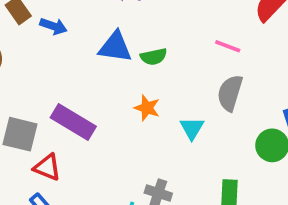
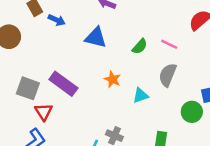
green semicircle: (154, 57) -> (140, 46), moved, turned -42
cyan triangle: (192, 128) -> (141, 95), turned 35
red triangle: (47, 167) -> (44, 112), turned 30

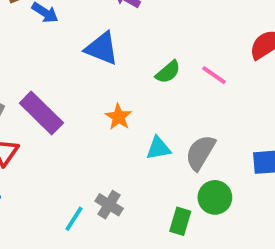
gray semicircle: (168, 75) -> (200, 153), moved
green circle: (192, 112) -> (215, 197), moved

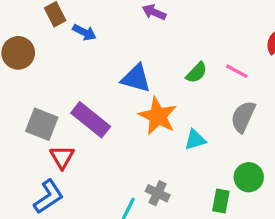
blue triangle: (102, 48) -> (136, 78), moved
orange star: (118, 117) -> (158, 116), size x1.6
gray semicircle: (200, 153) -> (243, 117), moved

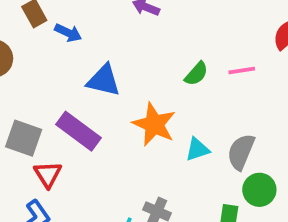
pink line: (237, 71) -> (242, 70), turned -35
blue triangle: (136, 78) -> (104, 80), moved
gray semicircle: (243, 117) -> (241, 152), moved

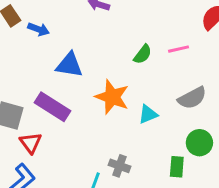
gray semicircle: (241, 152) -> (192, 98), moved, turned -136

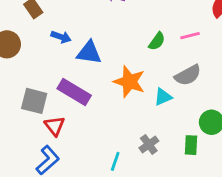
blue arrow: (39, 29) -> (61, 37), moved
gray semicircle: (192, 98) -> (188, 75), moved
gray cross: (119, 166) -> (149, 144), moved, turned 36

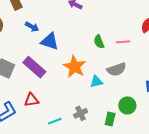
green semicircle: (157, 41) -> (99, 42), turned 112
red triangle: (55, 126) -> (31, 100), moved, turned 49
cyan line: (115, 161) -> (55, 121), turned 40

